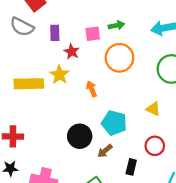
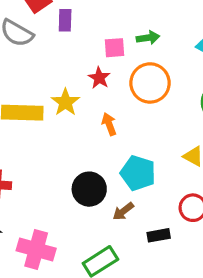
purple rectangle: (55, 33) -> (65, 20), moved
red star: (72, 52) -> (99, 78), moved
black rectangle: (131, 167) -> (159, 235), turned 63

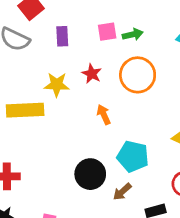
purple rectangle: (65, 20) -> (62, 36), moved
pink square: (115, 48) -> (107, 32), moved
yellow star: (65, 102) -> (57, 85), moved, turned -30

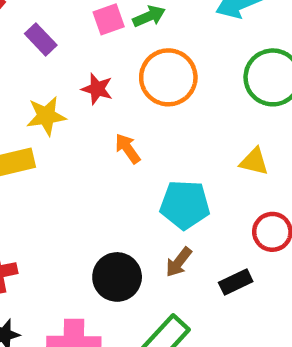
purple rectangle: (62, 36) -> (41, 39), turned -30
black circle: (90, 174) -> (117, 277), moved

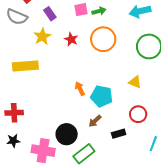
yellow star: (46, 116) -> (42, 37), moved, turned -30
orange arrow: (128, 148) -> (80, 89), moved
black circle: (117, 277) -> (67, 134), moved

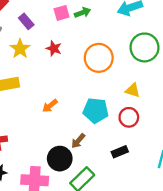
orange circle: (103, 39) -> (99, 58), moved
orange arrow: (80, 89) -> (50, 106), moved, turned -96
red circle: (138, 114) -> (129, 117), moved
brown arrow: (95, 121) -> (78, 141), moved

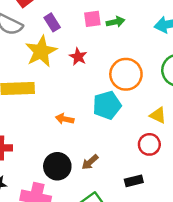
yellow star: (20, 49) -> (41, 51), size x1.4
orange arrow: (50, 106) -> (65, 119), turned 42
cyan pentagon: (96, 110) -> (107, 105), moved, turned -30
black circle: (60, 159) -> (57, 166), moved

